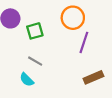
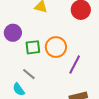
orange circle: (73, 18) -> (56, 47), moved

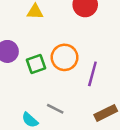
gray line: (29, 74) -> (55, 109), moved

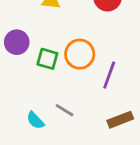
green square: (36, 64) -> (47, 59), turned 30

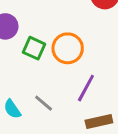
purple line: (109, 75) -> (86, 88), moved

